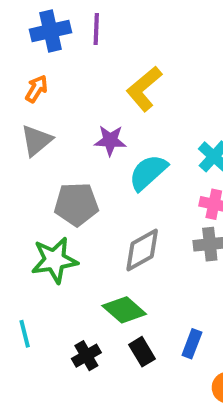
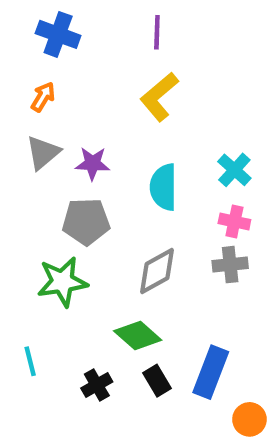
purple line: (96, 29) -> (157, 32), moved
blue cross: (50, 31) -> (58, 34), turned 33
purple star: (110, 141) -> (92, 163), moved
cyan semicircle: (148, 172) -> (163, 187), turned -48
blue rectangle: (192, 344) -> (211, 372), size x1.6

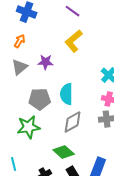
purple line: (157, 32) -> (73, 11), turned -56
purple star: (92, 163) -> (46, 62), moved
cyan semicircle: (163, 187) -> (67, 94), moved

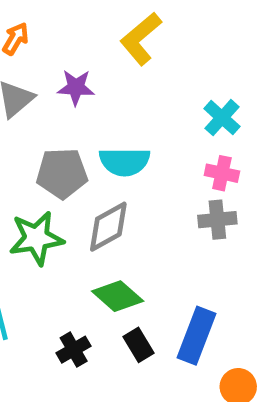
cyan semicircle: (67, 94) -> (125, 162), turned -90
gray diamond: (73, 122) -> (108, 227), moved

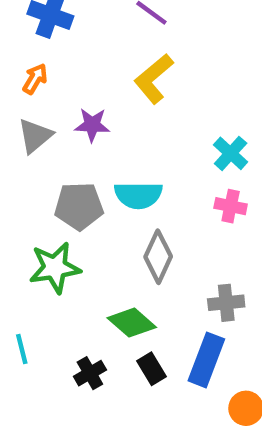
gray cross: (217, 220) -> (226, 303), moved
gray diamond: (108, 227) -> (158, 257), moved, turned -36

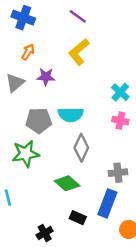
orange arrow: (35, 79) -> (28, 52), moved
black rectangle: (151, 369) -> (78, 218), moved, turned -35
black cross: (90, 373) -> (45, 233), moved

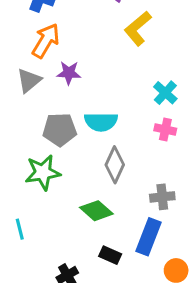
orange arrow: (28, 52) -> (46, 41), size x1.6
yellow L-shape: (79, 52) -> (138, 28), moved

